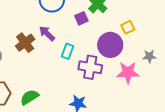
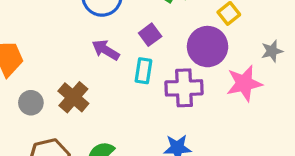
purple square: (81, 18) -> (150, 35), moved
brown cross: (25, 43) -> (73, 97), moved

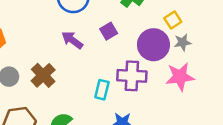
gray star: (272, 51) -> (183, 42), moved
cyan rectangle: (143, 71) -> (102, 90), moved

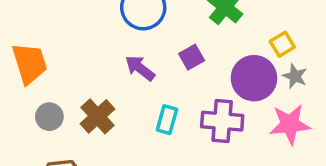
gray star: (183, 42) -> (295, 76), turned 30
cyan rectangle: (102, 90) -> (167, 120), moved

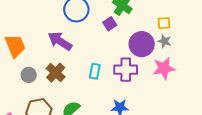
yellow square: (282, 44) -> (164, 23), moved, turned 32
purple square: (192, 57) -> (110, 24), moved
purple arrow: (140, 68) -> (60, 41), moved, size x1.4

